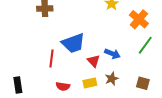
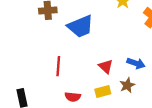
blue trapezoid: (73, 43) -> (80, 26), moved
blue arrow: (112, 54) -> (136, 63), moved

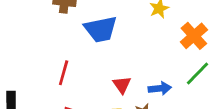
blue arrow: (136, 63) -> (160, 88), turned -36

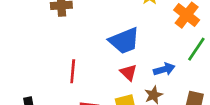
blue trapezoid: (101, 29) -> (124, 41), moved

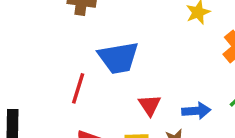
blue trapezoid: (124, 41) -> (118, 58), moved

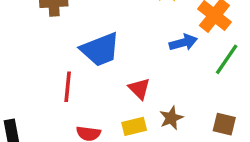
blue arrow: (196, 111) -> (183, 42), moved

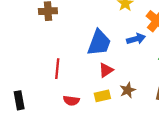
blue trapezoid: (100, 49) -> (99, 43), moved, turned -48
red triangle: (139, 89) -> (106, 70), turned 42

